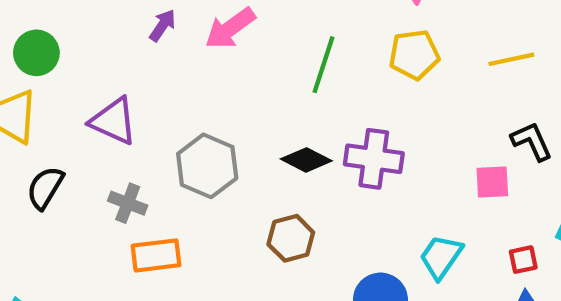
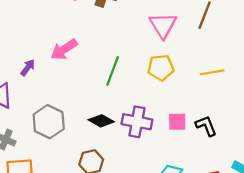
purple arrow: (163, 25) -> (28, 68), moved
black L-shape: (532, 141) -> (206, 126), moved
pink square: (492, 182) -> (177, 122), moved

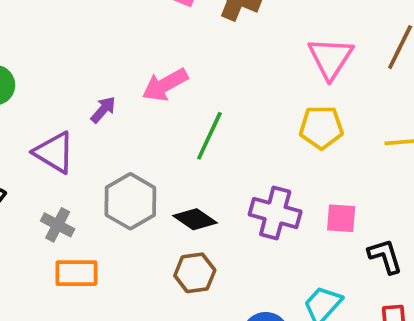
green line: (113, 71) -> (209, 136), moved
black diamond: (101, 121) -> (195, 219), moved
black L-shape: (206, 126) -> (385, 256), moved

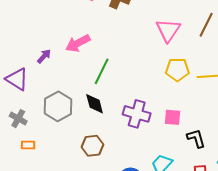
yellow pentagon: (321, 127) -> (177, 70), moved
black diamond: (195, 219) -> (95, 104), moved, turned 40
orange rectangle: (76, 273) -> (28, 145), size x0.6

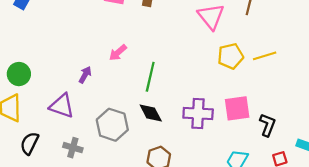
pink arrow: (78, 43) -> (118, 53), size x0.7
pink square: (173, 117) -> (237, 108), size x1.4
black L-shape: (196, 138) -> (267, 125), turned 50

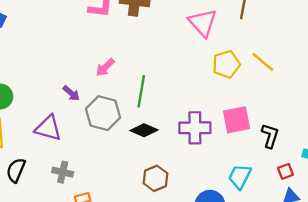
yellow line: (265, 56) -> (263, 62), turned 60
purple arrow: (85, 75) -> (71, 93), turned 105
black diamond: (151, 113) -> (144, 130), turned -35
gray hexagon: (112, 125) -> (103, 113), moved

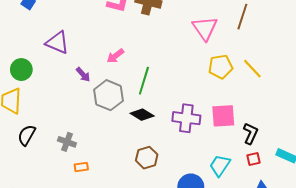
purple triangle: (48, 128) -> (57, 43), moved
red square: (285, 171) -> (254, 159), moved

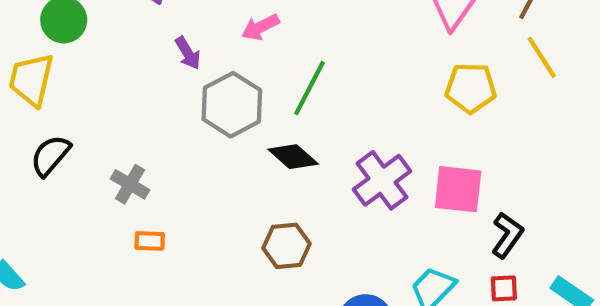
yellow line: (252, 69) -> (542, 57), moved
purple cross: (186, 118) -> (382, 180), turned 36

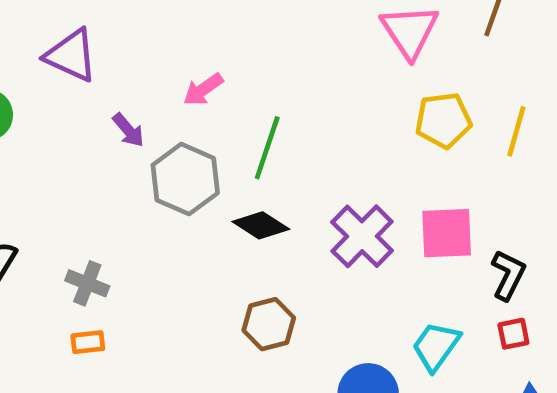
yellow line: (542, 57) -> (516, 131), moved, turned 57
orange rectangle: (150, 241) -> (88, 342), moved

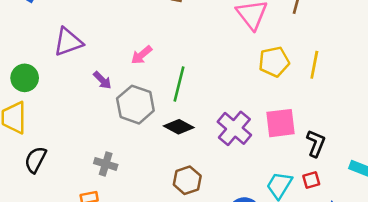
purple triangle: (71, 55) -> (68, 42), turned -40
gray cross: (87, 283) -> (106, 164), moved
red square: (513, 334) -> (311, 180), moved

